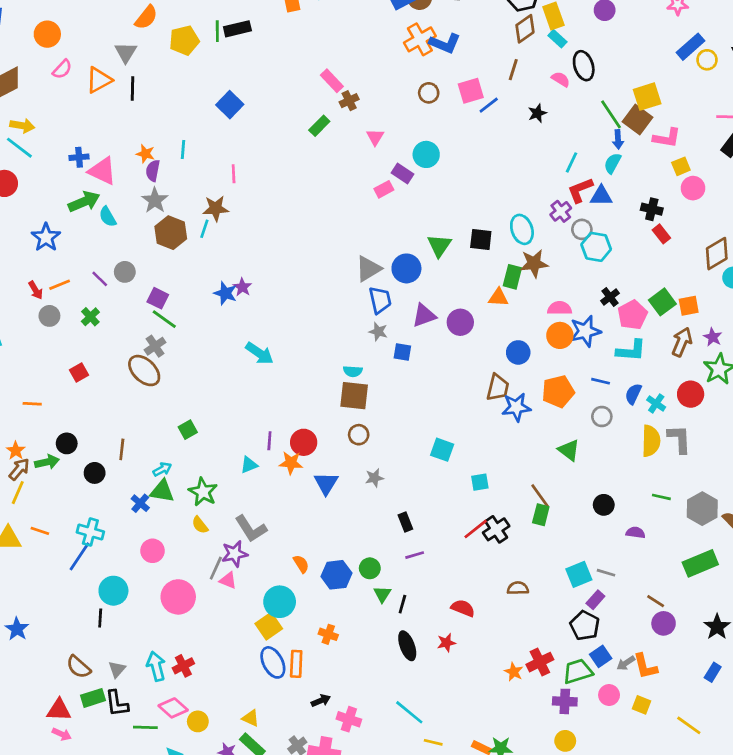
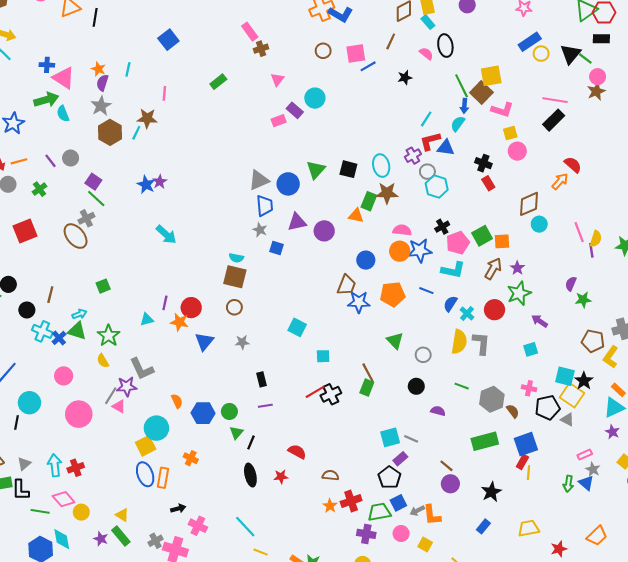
green rectangle: (319, 126) -> (218, 82), moved
red square: (79, 373) -> (25, 231), size x1.6
gray circle: (602, 416) -> (423, 355), moved
cyan cross: (90, 532) -> (42, 331), moved
brown semicircle: (518, 588) -> (330, 475), moved

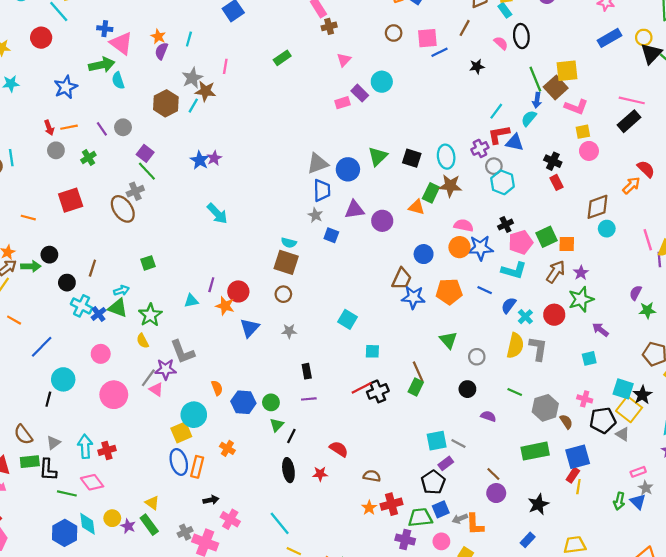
yellow circle: (541, 54) -> (644, 37), moved
gray star: (101, 106) -> (192, 78), moved
yellow circle: (81, 512) -> (112, 518), moved

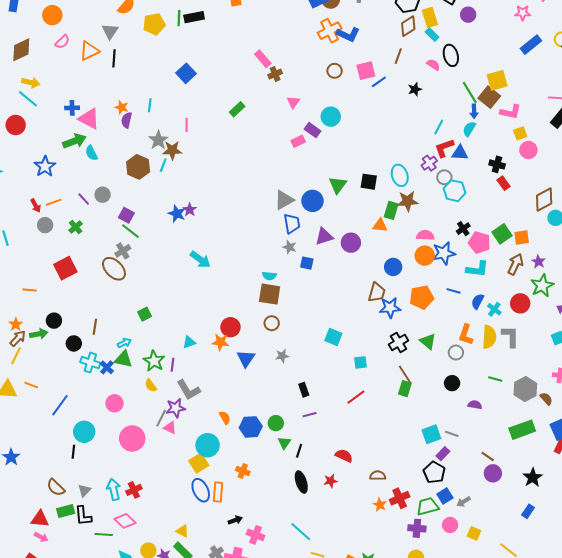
pink pentagon: (521, 242) -> (479, 243), turned -30
purple line: (211, 285) -> (172, 365), moved
black cross: (378, 391) -> (399, 342), moved
orange L-shape: (475, 524) -> (466, 335), moved, turned 30

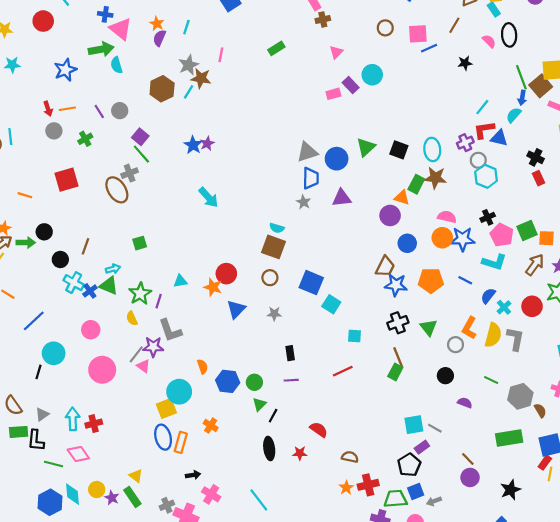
purple circle: (351, 243) -> (390, 215), moved
blue square: (307, 263) -> (311, 283), moved, size x1.6

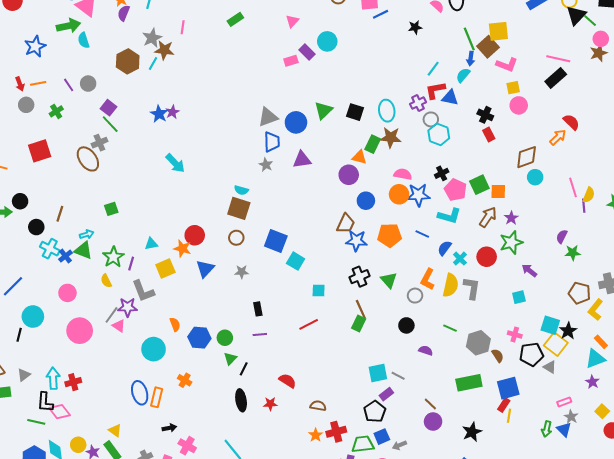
yellow square: (166, 408) -> (165, 268), moved
black L-shape: (36, 440) -> (45, 402), moved

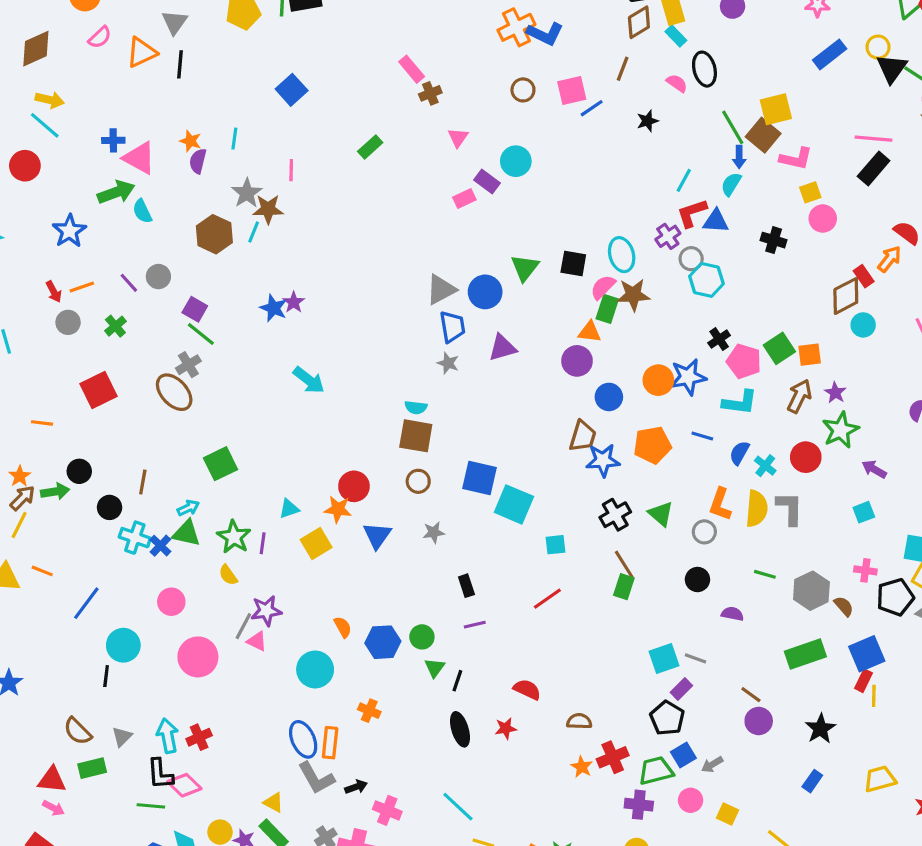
red rectangle: (489, 135) -> (864, 276), moved
pink semicircle: (403, 174) -> (603, 287), moved, turned -48
green square: (111, 209) -> (221, 464), size x1.5
cyan square: (296, 261) -> (514, 504), size x1.4
gray L-shape: (143, 291) -> (316, 778), moved

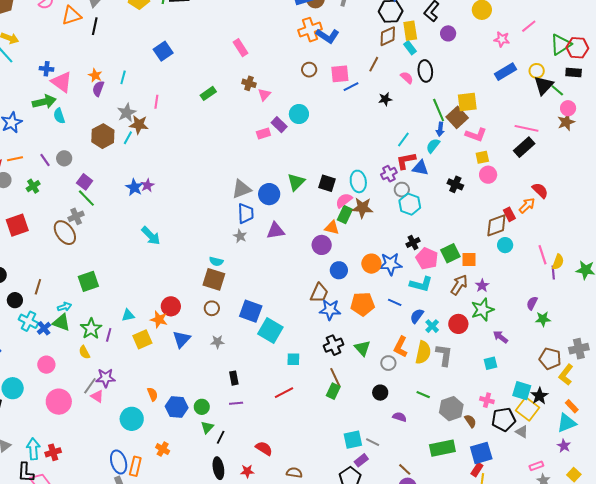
brown cross: (430, 93) -> (249, 83), moved, turned 32

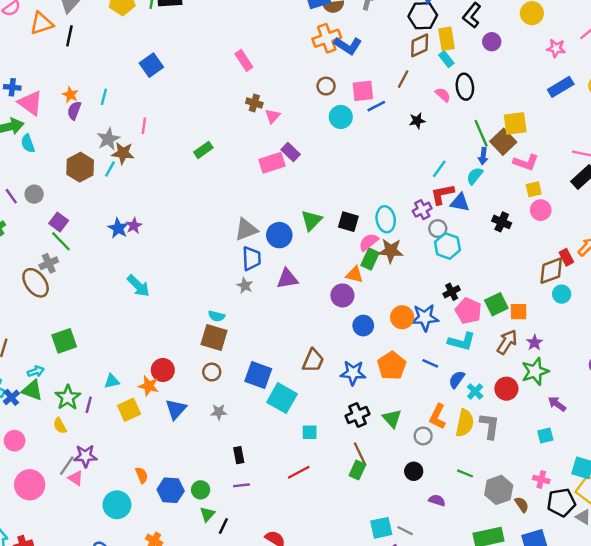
green rectangle: (208, 93) -> (203, 150), moved
cyan circle: (299, 114) -> (341, 117), moved
pink rectangle: (263, 134) -> (272, 163), size x1.5
brown trapezoid: (319, 293) -> (313, 361), moved
orange pentagon: (363, 304) -> (392, 366), turned -30

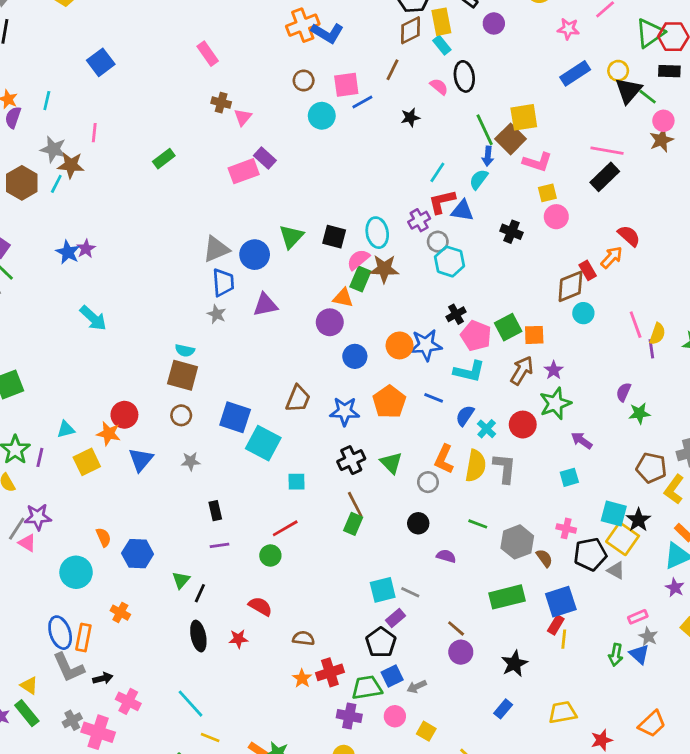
gray star: (108, 139) -> (53, 149), turned -30
green circle: (201, 490) -> (270, 555), moved

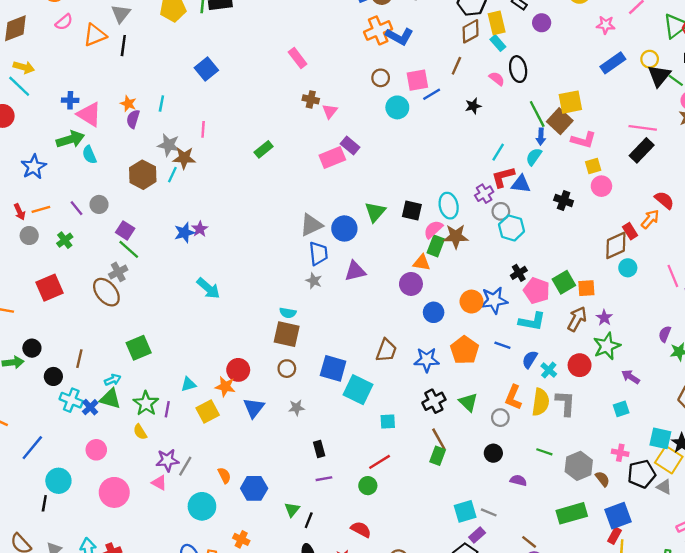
blue star: (68, 252) -> (184, 233), turned 30
gray line: (17, 529) -> (185, 466), moved

